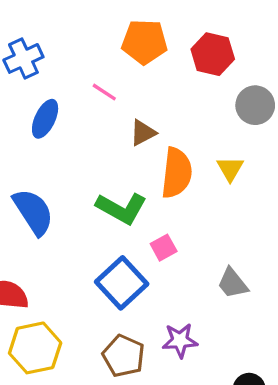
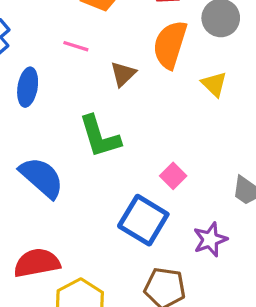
orange semicircle: (177, 173) -> (170, 45), moved, turned -153
green L-shape: (121, 208) -> (100, 137), moved, turned 60
purple star: (180, 340) -> (210, 239), moved

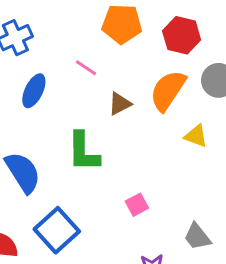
yellow triangle: (214, 84) -> (196, 136), turned -40
blue square: (143, 220) -> (57, 230), moved

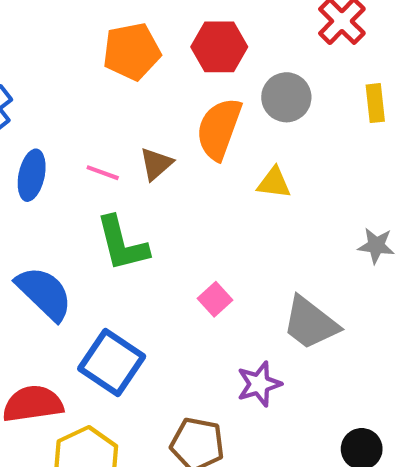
pink line: (86, 68) -> (103, 173), moved
gray trapezoid: (197, 237) -> (310, 323), size x1.4

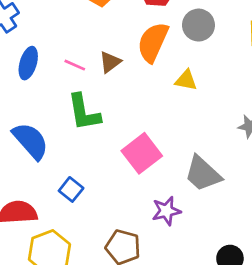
pink square: (215, 299) -> (142, 153), size x1.8
blue square: (112, 363) -> (71, 189), size x0.6

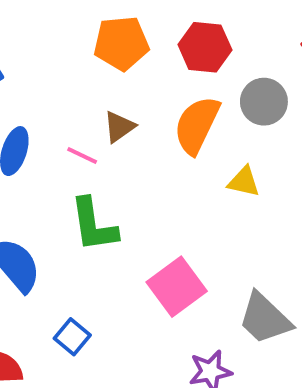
brown triangle: (110, 62) -> (119, 127), moved

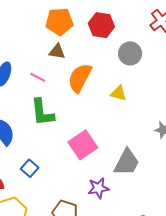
orange semicircle: (197, 125) -> (80, 78), moved
brown triangle: (119, 127) -> (57, 52), moved, turned 42
gray trapezoid: (265, 318) -> (127, 162), turned -108

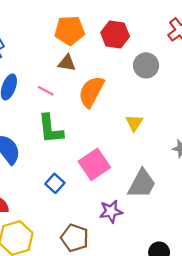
yellow triangle: (119, 93) -> (134, 123), moved, turned 48
blue square: (30, 168) -> (55, 183), moved

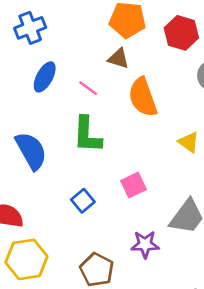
orange semicircle: (91, 92) -> (143, 97), turned -56
yellow triangle: (134, 123) -> (189, 142), turned -36
pink square: (94, 164) -> (134, 185), size x0.7

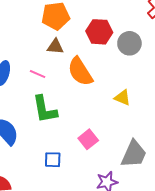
red hexagon: (181, 33) -> (99, 32), moved
blue square: (83, 201) -> (53, 160), turned -36

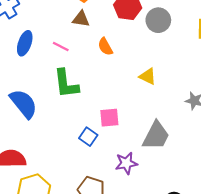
orange semicircle: (80, 72) -> (105, 47), size x0.6
pink square: (88, 139) -> (109, 118), turned 30
blue square: (53, 160) -> (88, 137), moved, turned 30

